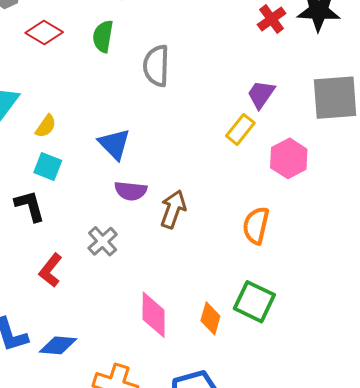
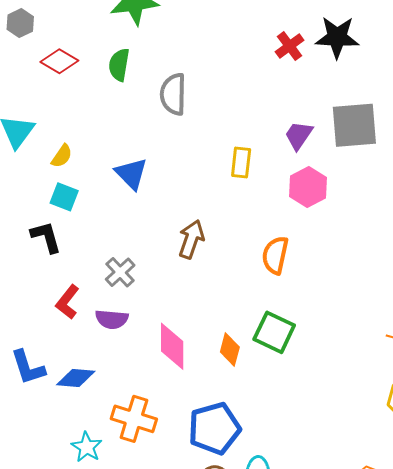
purple trapezoid: (261, 94) -> (299, 135), moved
yellow rectangle: (240, 129) -> (241, 163), moved, turned -32
purple semicircle: (131, 191) -> (112, 319), moved

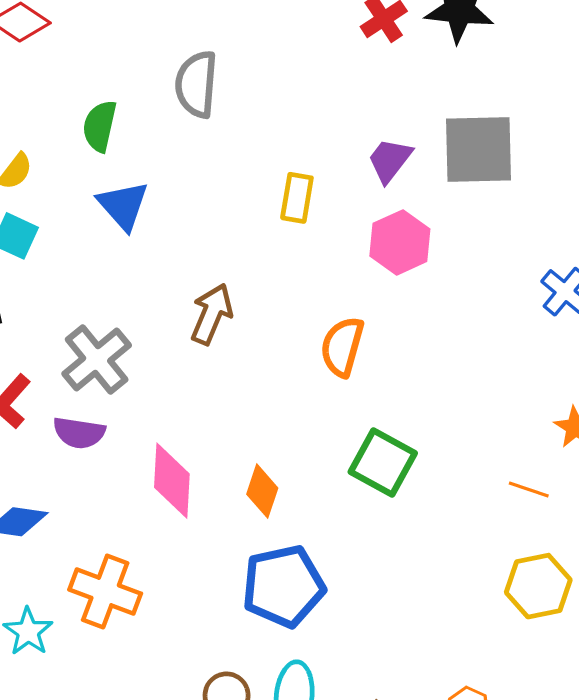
green semicircle: (119, 65) -> (100, 126), moved
gray cross: (120, 272) -> (97, 360), size x1.4
green square: (274, 332) -> (383, 462), moved
blue pentagon: (214, 428) -> (283, 586), moved

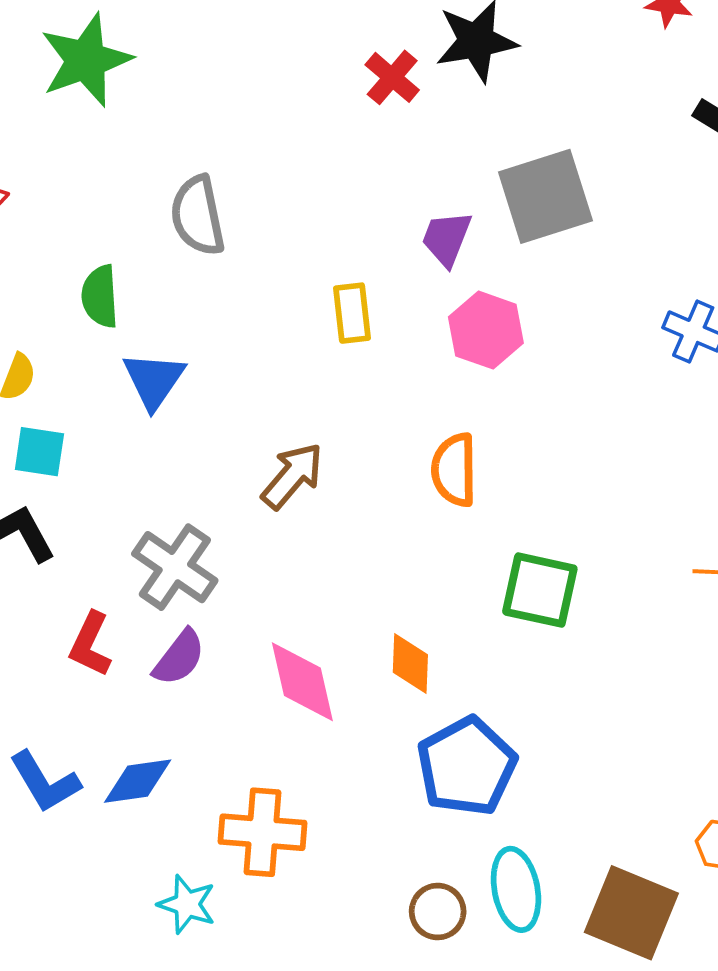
blue triangle: (123, 205) -> (154, 380), turned 32
brown arrow: (212, 314) -> (292, 476), turned 34
purple semicircle: (79, 433) -> (179, 658), turned -45

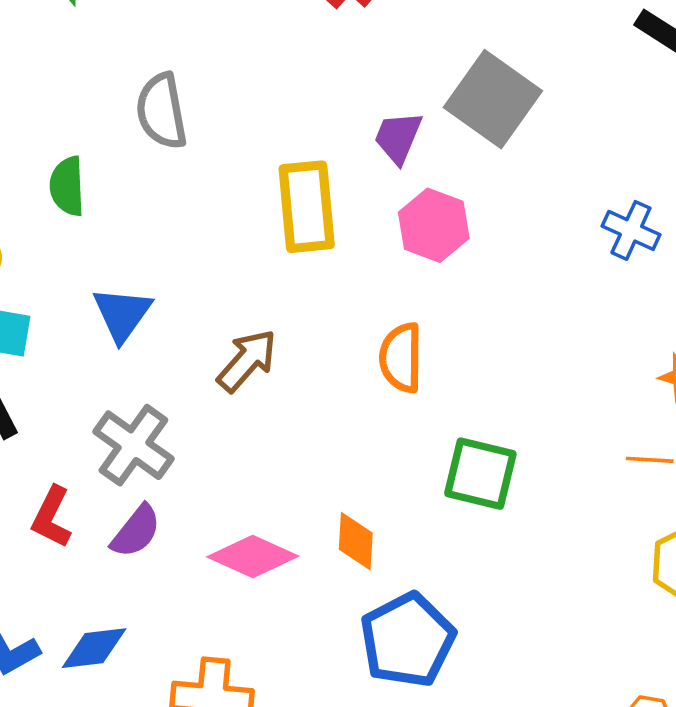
gray square: (545, 196) -> (493, 99), turned -38
yellow rectangle: (352, 313) -> (307, 207), size x1.6
blue triangle: (154, 380) -> (122, 314), moved
pink diamond: (302, 682) -> (253, 557), turned -54

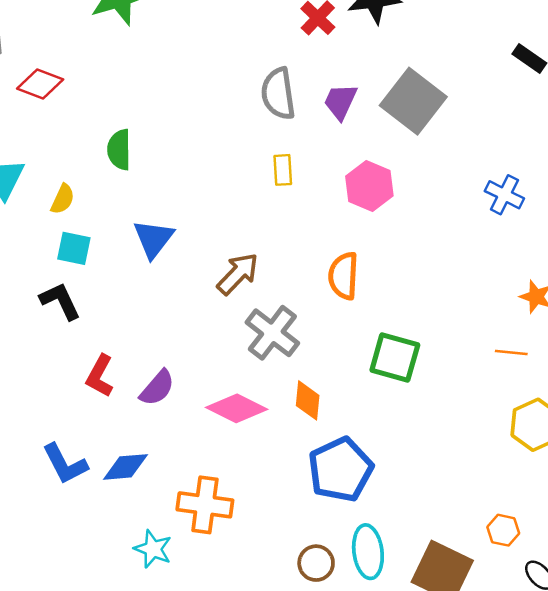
gray semicircle: (162, 111) -> (278, 94), moved
purple trapezoid: (398, 137) -> (340, 102), moved
yellow rectangle: (307, 207) -> (283, 170), size x0.5
gray cross: (133, 445) -> (272, 333), moved

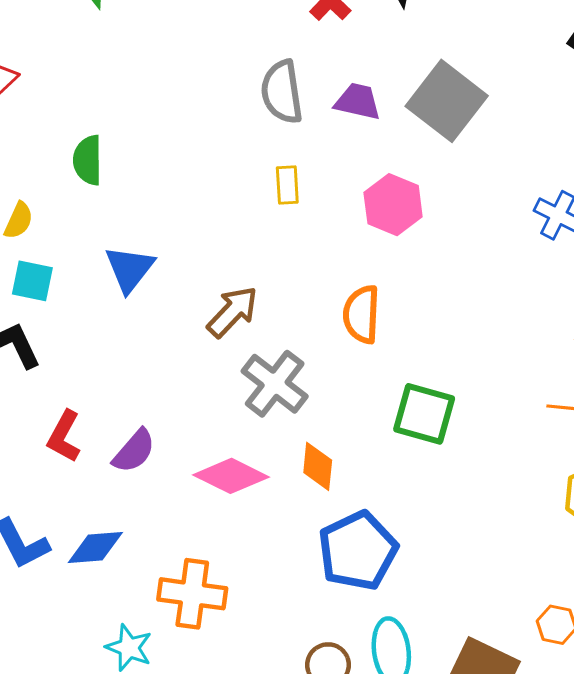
purple trapezoid: (340, 102) -> (358, 102), turned 78

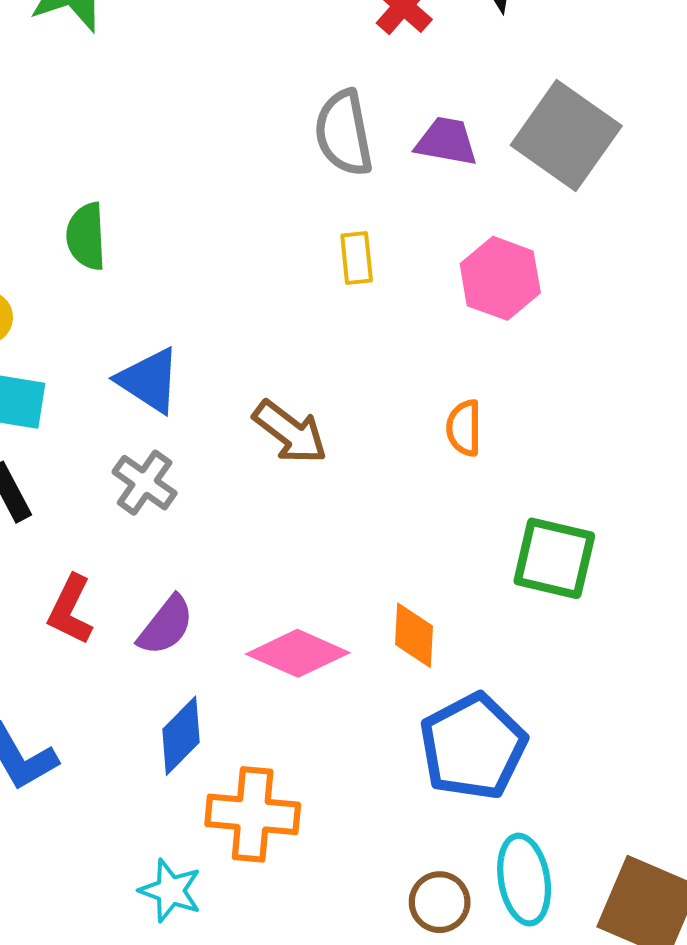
blue triangle: (130, 269) -> (149, 380), turned -32
brown arrow: (232, 312) -> (290, 432), turned 86
orange semicircle: (361, 314) -> (464, 428), size x0.7
gray cross: (275, 384) -> (145, 483), moved, size x0.7
blue diamond: (95, 547) -> (181, 736), moved, turned -38

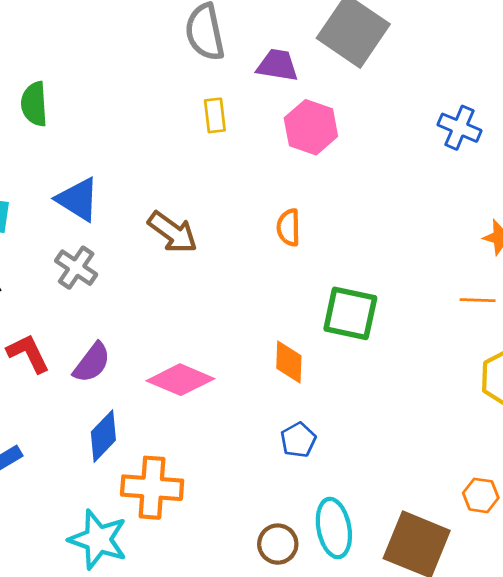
purple trapezoid: (446, 141) -> (277, 65), moved
red L-shape: (70, 610) -> (28, 353), turned 129
orange diamond: (414, 635) -> (289, 362), moved
blue pentagon: (473, 747) -> (298, 440), size x0.5
cyan star: (170, 891) -> (98, 539), size x1.4

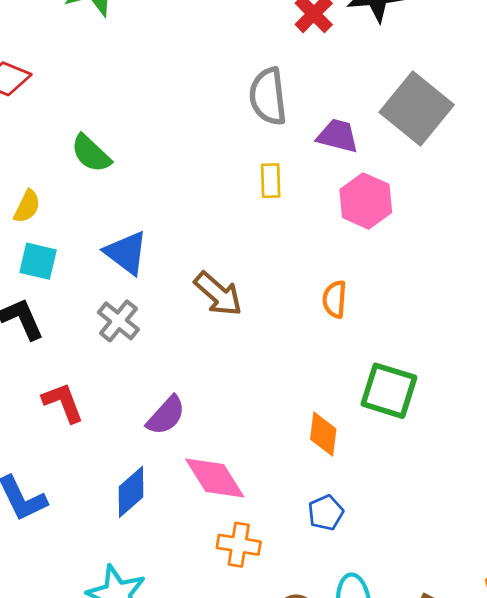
green semicircle: (34, 104) -> (91, 153), turned -48
purple semicircle: (92, 363) -> (166, 415), moved
pink diamond: (180, 380) -> (215, 478), moved, turned 30
orange cross: (152, 488) -> (239, 545), moved, size x0.7

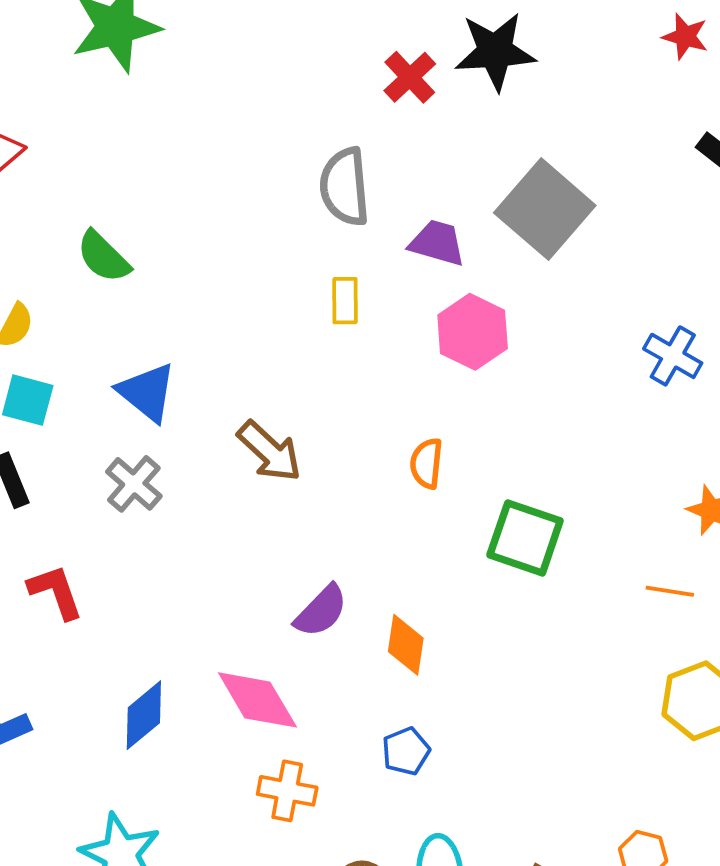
green square: (389, 391) -> (525, 538), moved
purple semicircle: (166, 415) -> (321, 611), moved

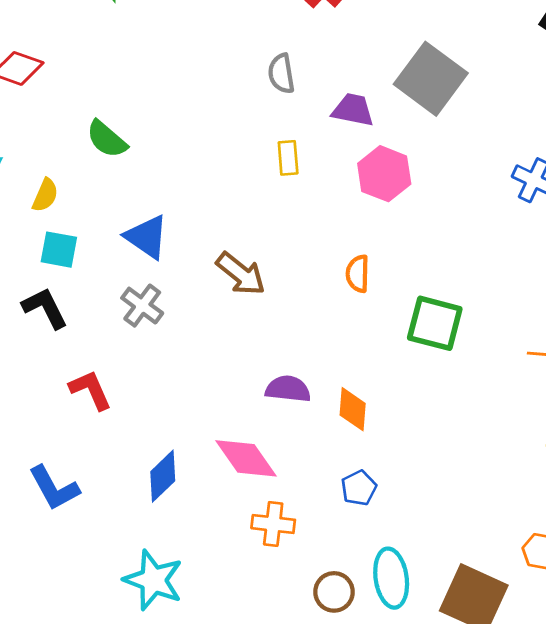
gray semicircle: (345, 187) -> (281, 74), size x0.7
purple semicircle: (321, 611) -> (288, 389), turned -123

